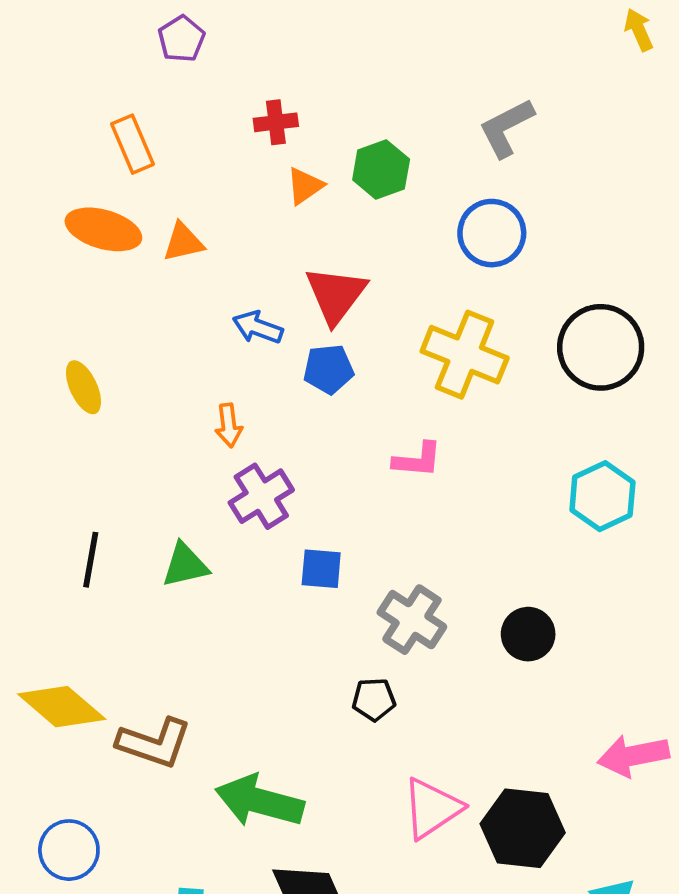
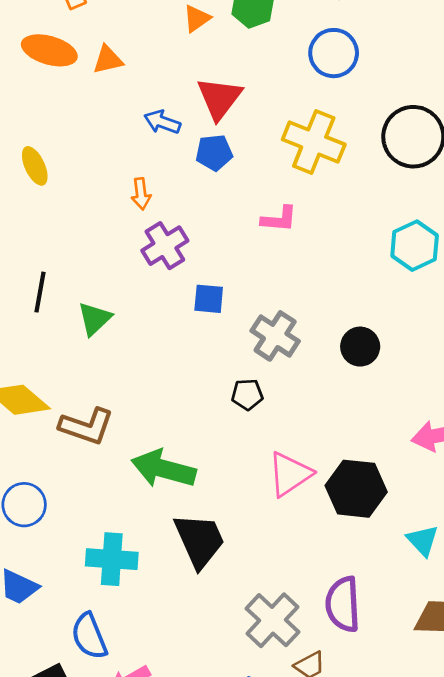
green triangle: (185, 565) -> (94, 319), moved, turned -30

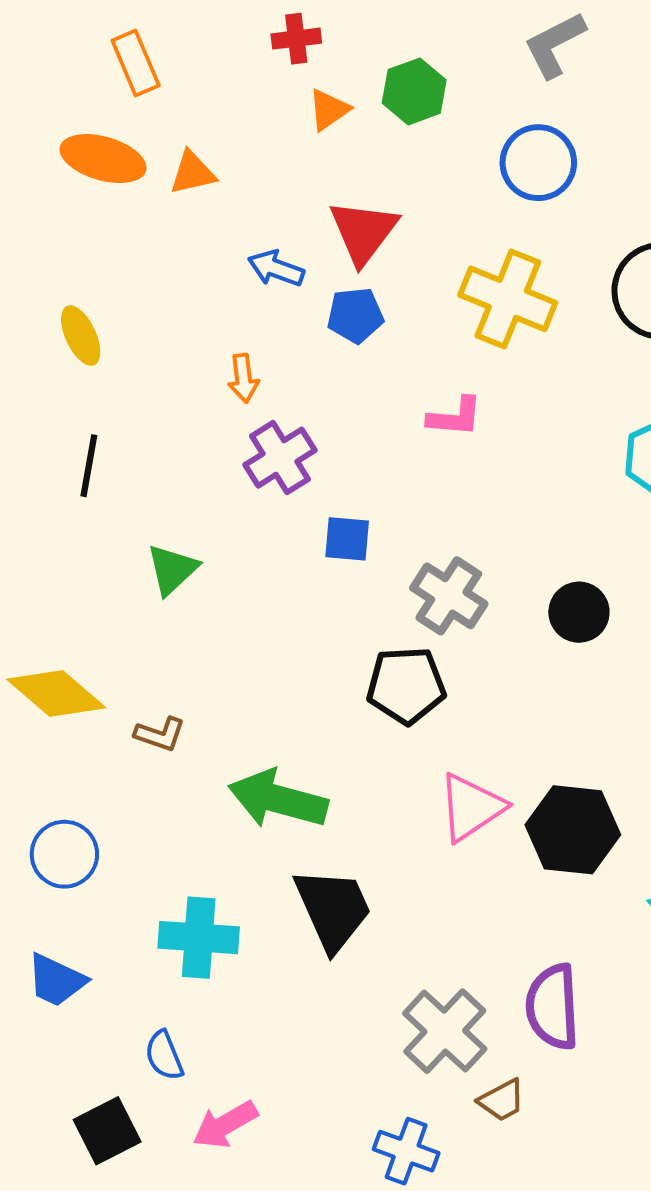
black line: (40, 292) -> (89, 466), moved
black pentagon: (247, 394) -> (406, 685), size x1.6
brown L-shape: (87, 426) -> (160, 734), size x0.6
blue semicircle: (89, 636) -> (164, 1056), size x0.7

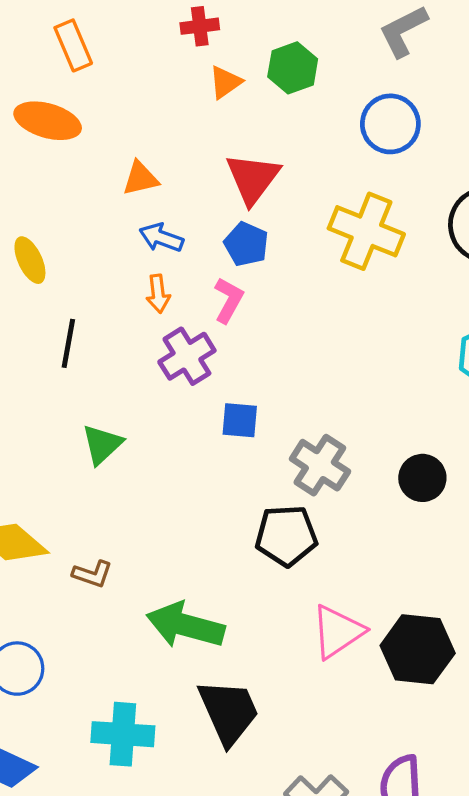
orange triangle: (193, 173) -> (140, 178), moved
blue arrow: (276, 268) -> (161, 238), moved
blue pentagon: (355, 315) -> (246, 244), turned 30
pink L-shape: (455, 417) -> (229, 300), moved, turned -66
black line: (89, 466) -> (68, 343), moved

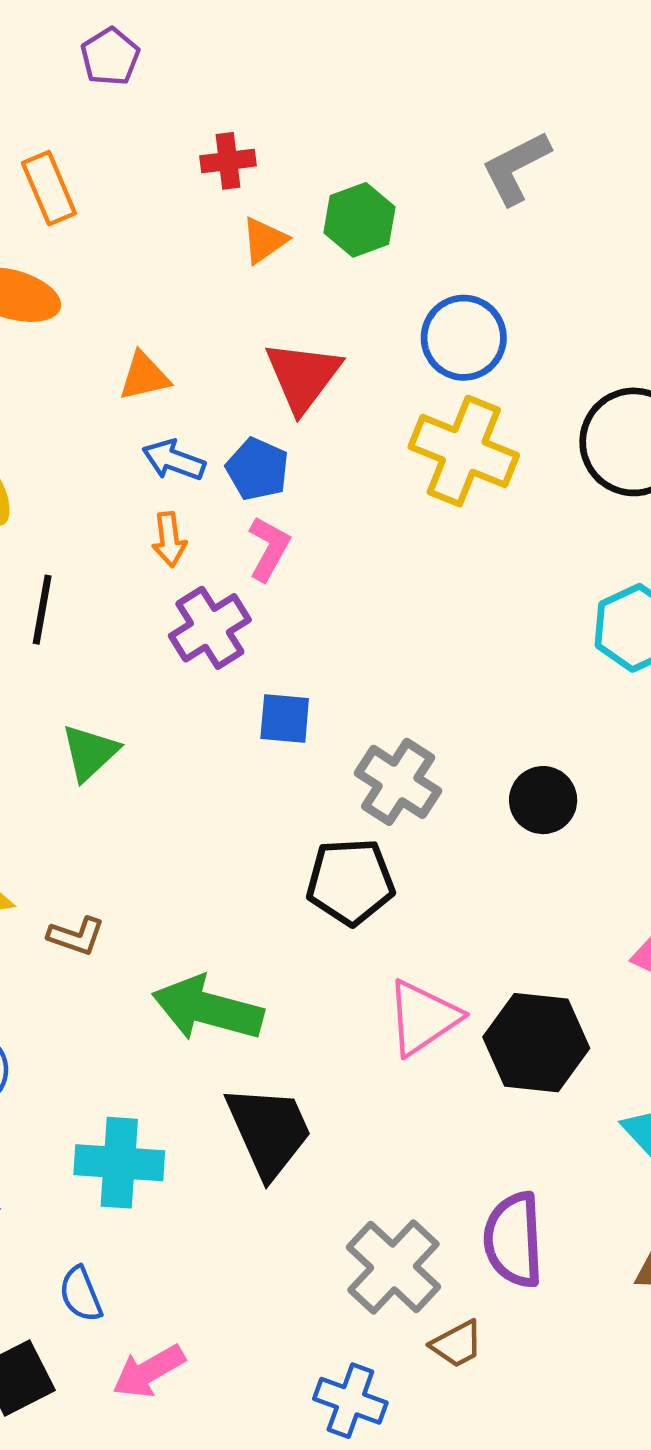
blue circle: (390, 124) -> (464, 338), moved
blue pentagon: (246, 244) -> (257, 469), moved

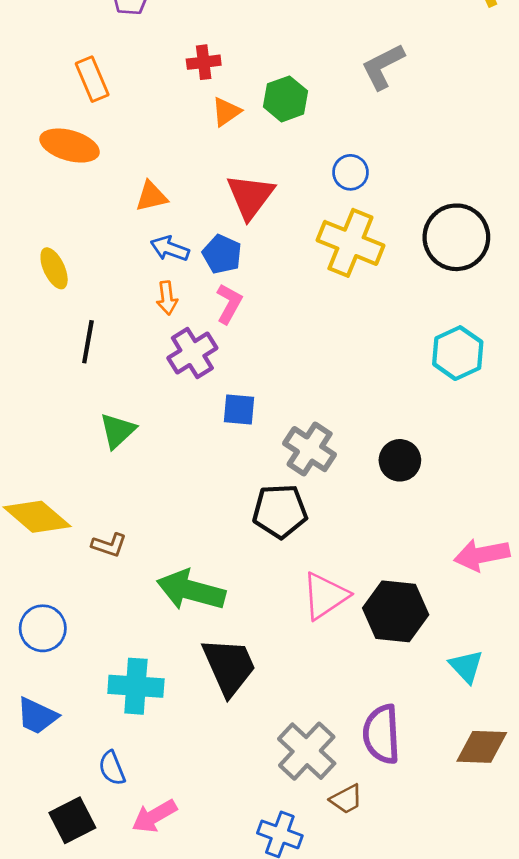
blue circle: (464, 338) -> (350, 172), size x0.7

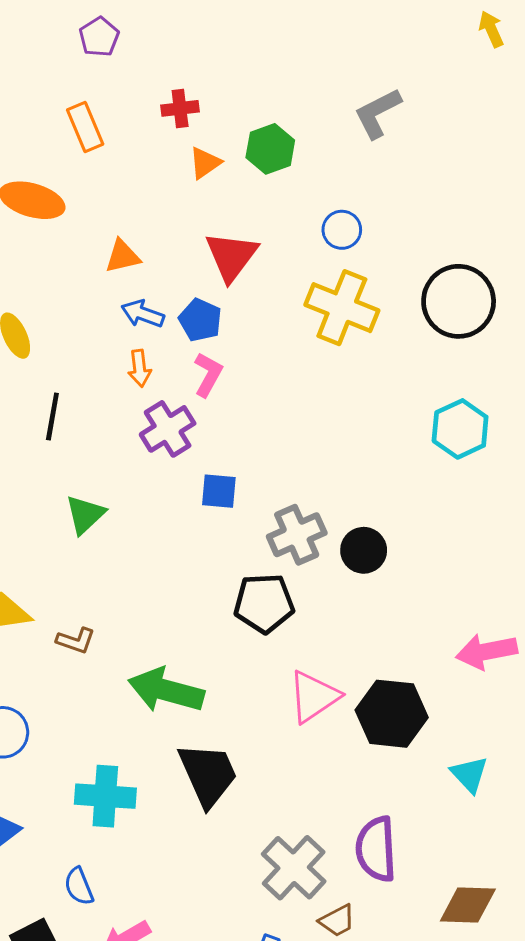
orange rectangle: (92, 79) -> (85, 127), moved
gray cross: (310, 449) -> (297, 535), turned 33
black circle: (400, 460) -> (364, 550), moved
brown diamond: (482, 747) -> (468, 905), moved

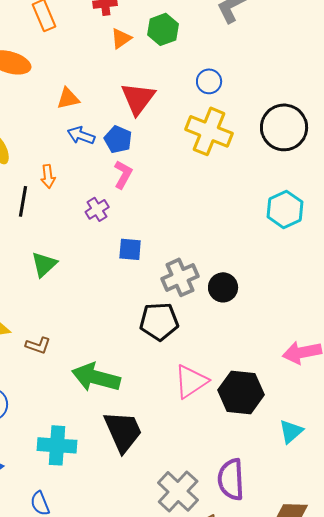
orange arrow: (140, 368) -> (48, 176), moved
purple cross: (168, 429) -> (97, 209), size x0.7
cyan triangle: (469, 774) -> (291, 431), turned 32

